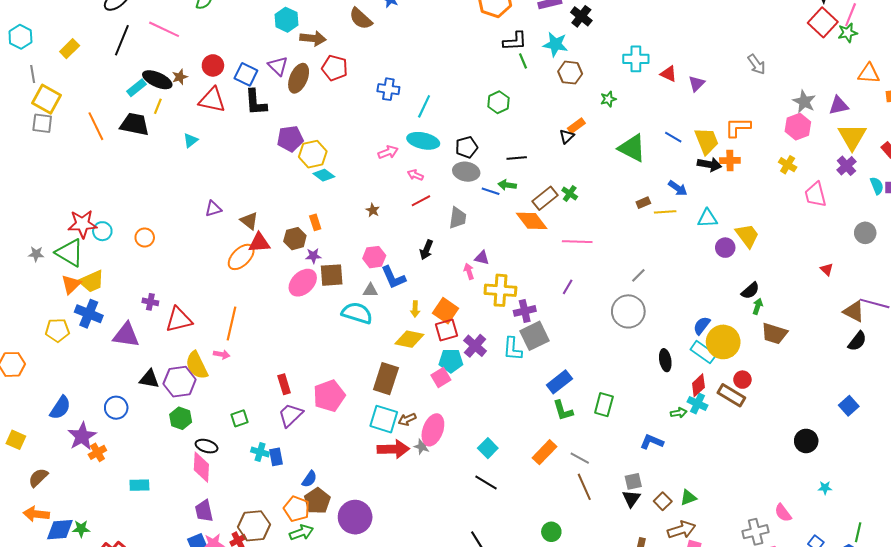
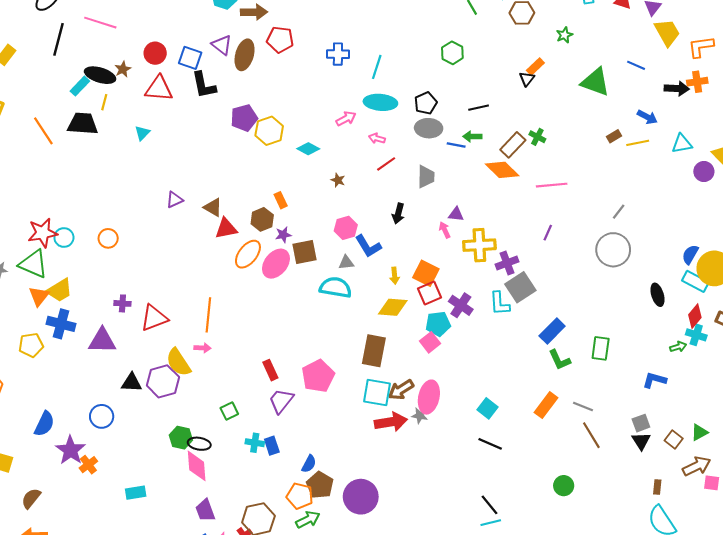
yellow trapezoid: (707, 141) -> (667, 32), moved
cyan diamond: (324, 175) -> (308, 149), moved
orange ellipse: (241, 257) -> (248, 254), moved
green hexagon: (181, 418) -> (181, 438), moved
brown arrow: (407, 419) -> (401, 390), size x1.4

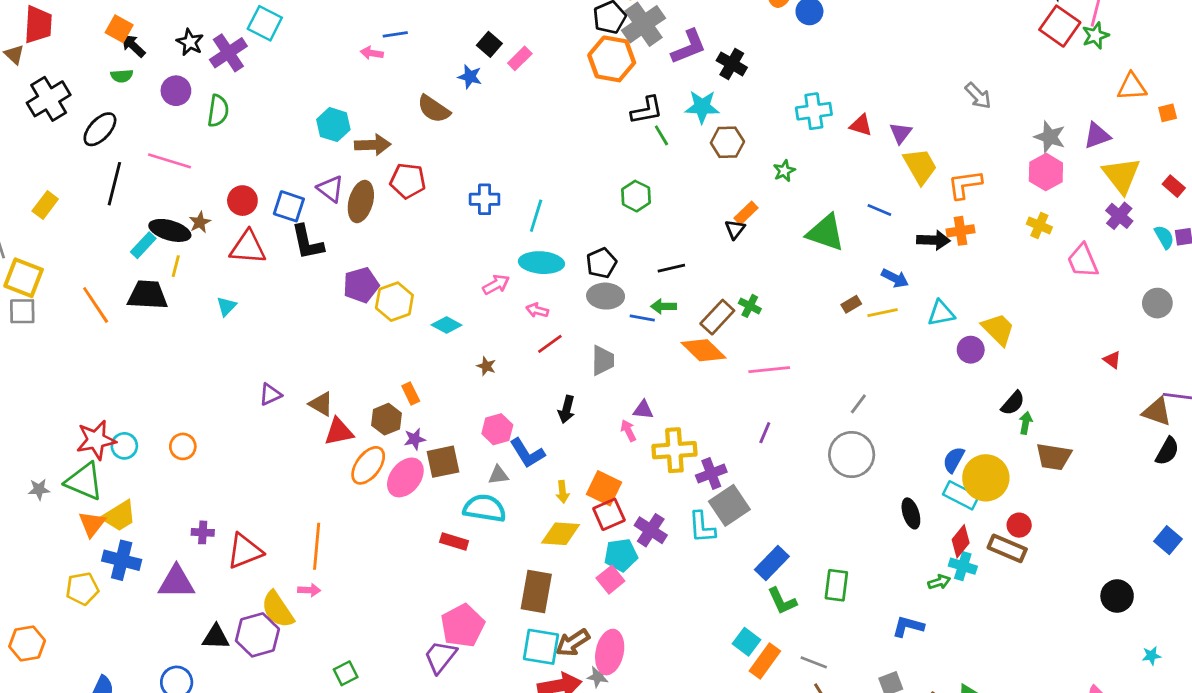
red rectangle: (270, 370) -> (454, 541), moved, turned -48
purple trapezoid: (281, 401) -> (440, 657), moved
cyan square: (487, 408) -> (747, 642), moved

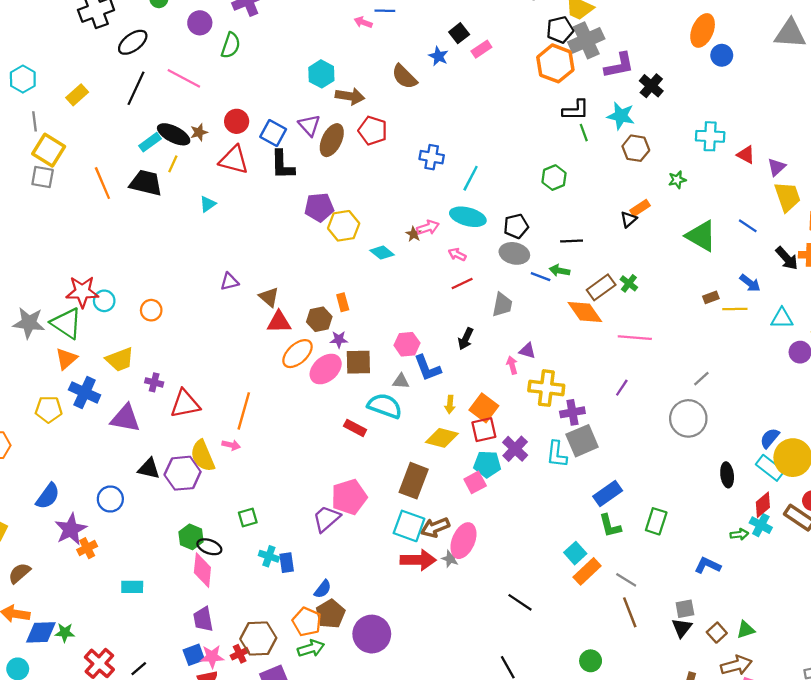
black arrow: (933, 240) -> (787, 258), turned 35
brown star: (486, 366) -> (414, 234), moved
gray star: (39, 489) -> (29, 323), size x1.8
yellow trapezoid: (119, 516) -> (120, 360), moved

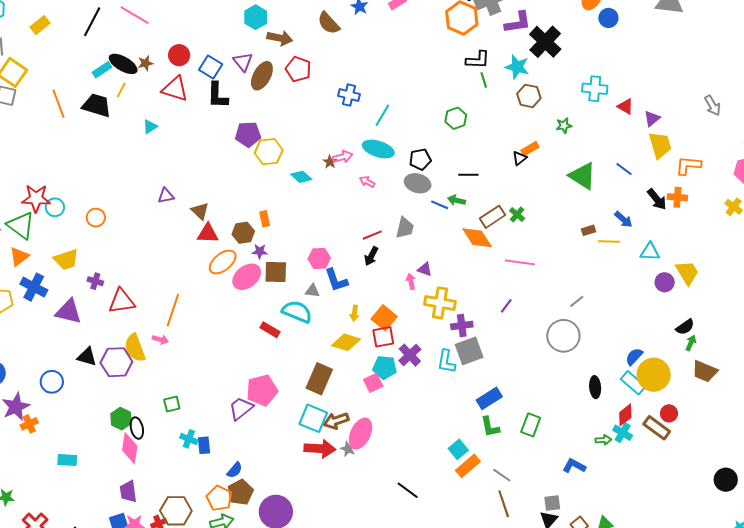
black cross: (651, 86) -> (545, 42), size x1.5
red line: (462, 284) -> (372, 235), moved
black ellipse: (209, 547) -> (137, 428), turned 55

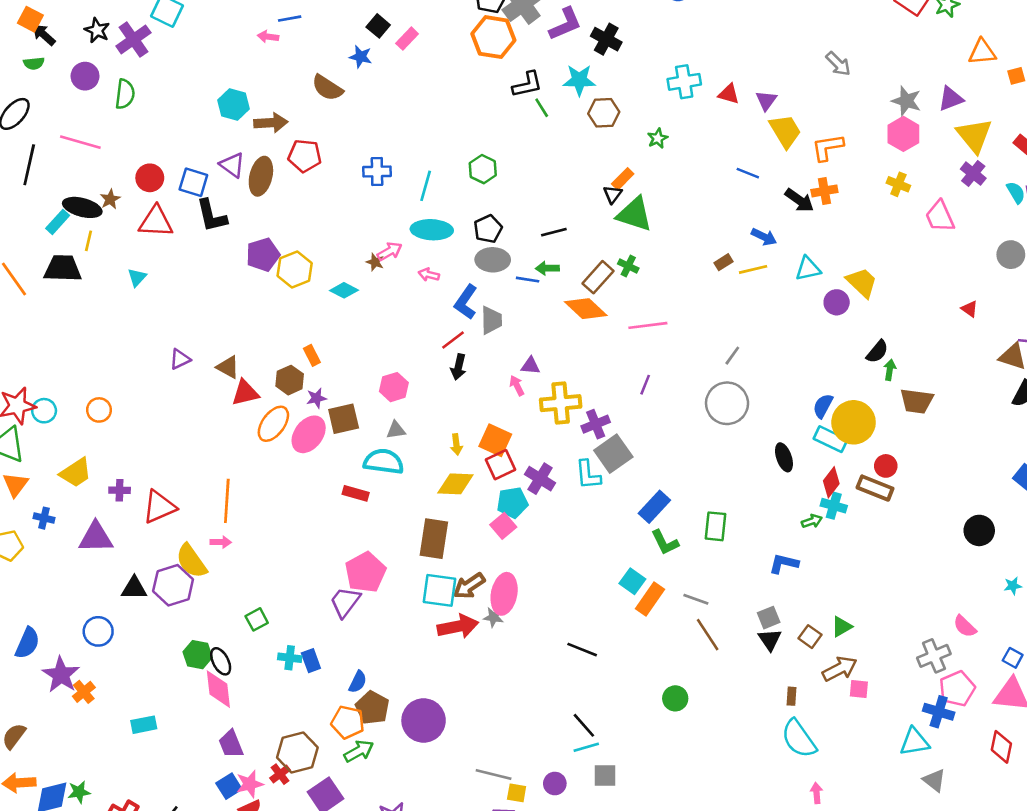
black cross: (545, 42) -> (606, 39), size x0.7
green hexagon: (456, 118) -> (483, 169), moved
green triangle: (583, 176) -> (634, 214), moved
blue L-shape: (336, 280) -> (466, 302), moved, turned 68
blue cross: (34, 287) -> (44, 518), size x0.6

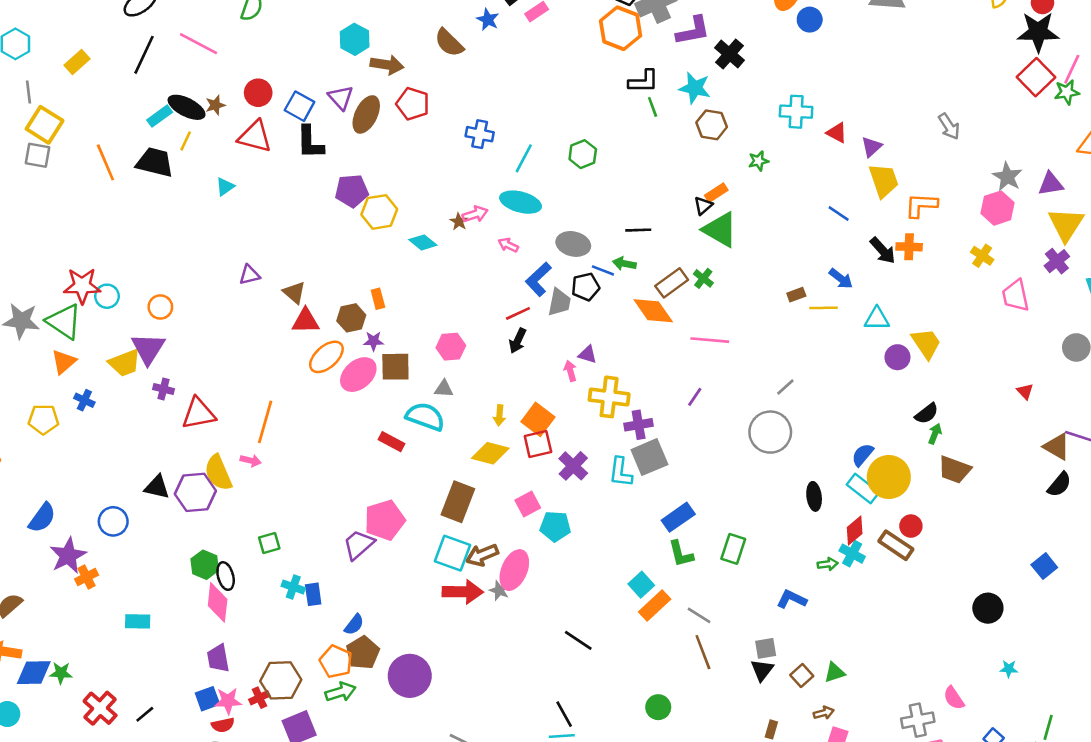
black pentagon: (488, 229) -> (586, 287), moved
cyan pentagon: (513, 503) -> (555, 526), moved
purple triangle: (96, 537) -> (148, 349), moved, turned 51
brown arrow: (840, 669) -> (824, 713), size x0.6

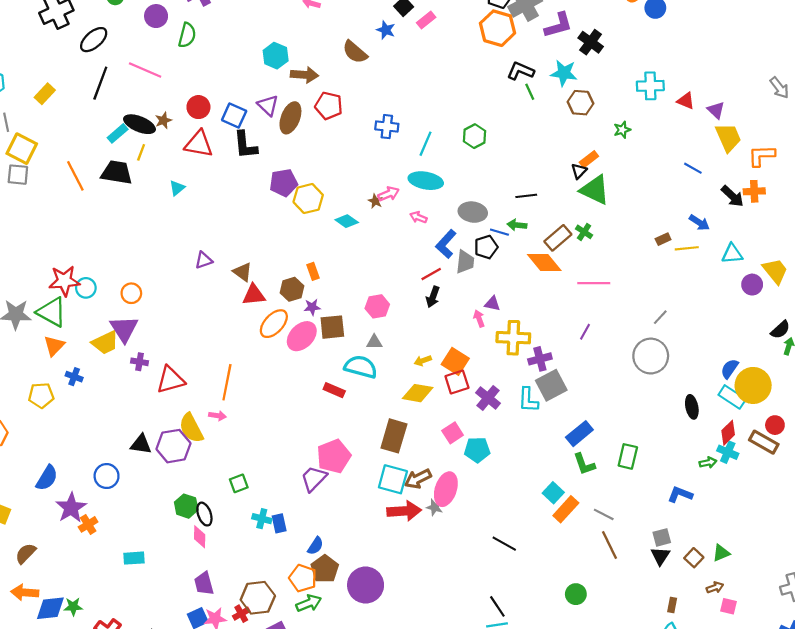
black L-shape: (644, 81) -> (520, 71), turned -152
purple triangle: (872, 147) -> (716, 110), turned -30
yellow arrow: (499, 415) -> (423, 361), turned 70
pink diamond: (218, 602) -> (200, 537), size x0.7

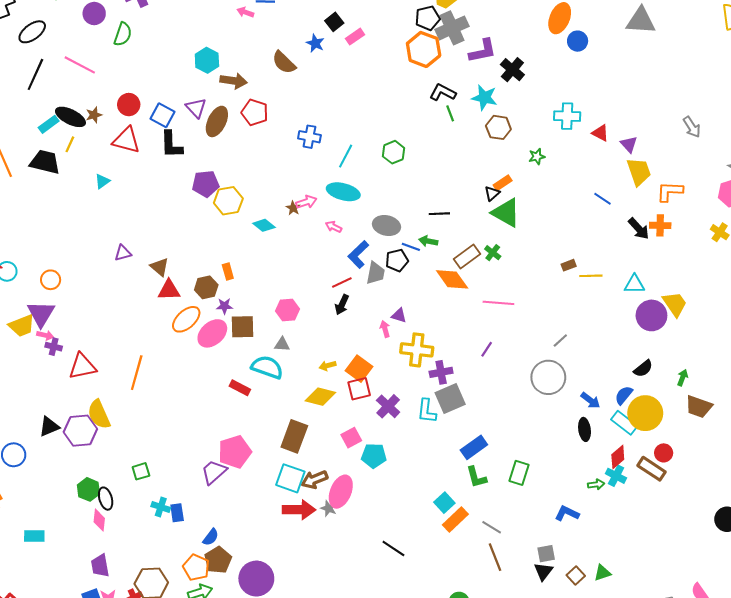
blue arrow: (699, 223) -> (590, 400), moved
purple circle: (752, 285) -> (651, 315), size x1.5
black semicircle: (780, 330) -> (643, 369), moved
pink arrow: (218, 416) -> (45, 335), moved
black triangle: (141, 444) -> (49, 427), turned -35

